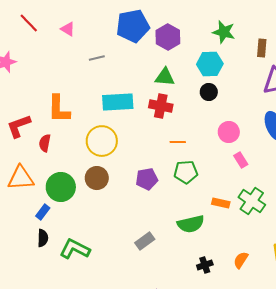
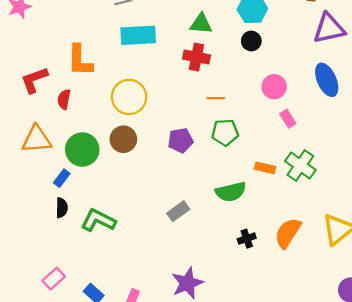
cyan rectangle: (118, 102) -> (138, 35), moved
orange semicircle: (241, 260) -> (288, 233), size x1.6

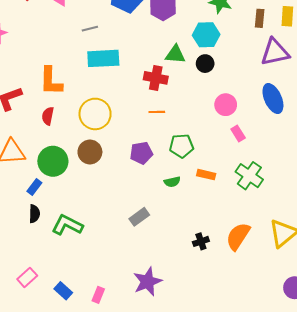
green triangle: (201, 24) -> (175, 54), moved
orange line: (216, 98) -> (157, 112), moved
red semicircle: (64, 99) -> (48, 116), moved
orange rectangle: (265, 168) -> (206, 175), moved
green semicircle: (231, 192) -> (172, 182), moved, size x0.6

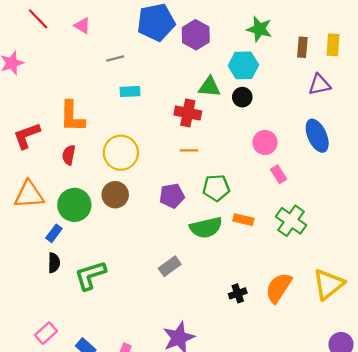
purple triangle: (275, 52) -> (319, 85), size x0.7
cyan rectangle: (103, 58) -> (130, 91), size x0.6
green semicircle: (172, 182) -> (206, 228), size x1.8
green L-shape: (67, 225) -> (90, 275), turned -44

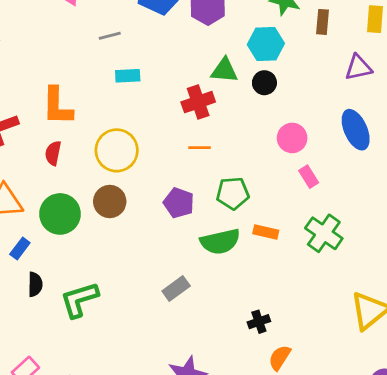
brown rectangle: (302, 47) -> (322, 22), moved
red cross: (188, 113) -> (198, 102), turned -30
purple pentagon: (172, 196) -> (179, 203), turned 30
blue rectangle: (54, 233) -> (20, 248), moved
orange semicircle: (279, 288) -> (280, 358), moved, size x0.7

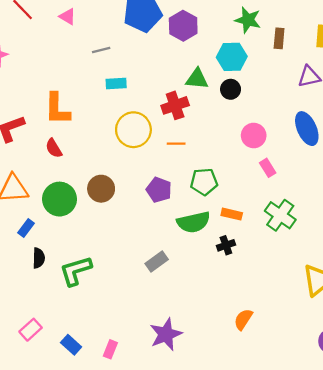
yellow circle: (117, 150) -> (133, 130), moved
red semicircle: (53, 153) -> (54, 148), turned -42
black cross: (259, 322) -> (226, 245), moved

